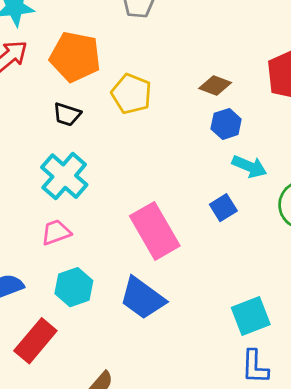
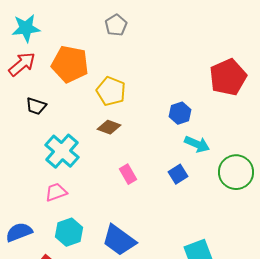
brown diamond: (215, 86) -> (109, 127), moved
black trapezoid: (67, 114) -> (36, 106), moved
pink rectangle: (155, 231) -> (128, 174), moved, size x0.5

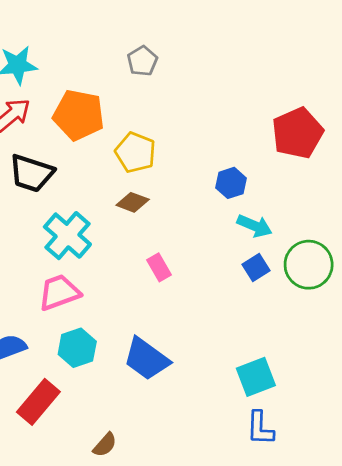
black trapezoid: (36, 106) -> (31, 173), size x1.6
blue square: (178, 174) -> (256, 267), moved
pink trapezoid: (56, 192) -> (59, 292), size x1.4

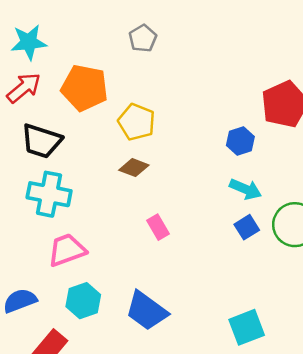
blue hexagon: (231, 183) -> (240, 141), moved
cyan cross: (67, 236) -> (49, 194), moved, turned -30

